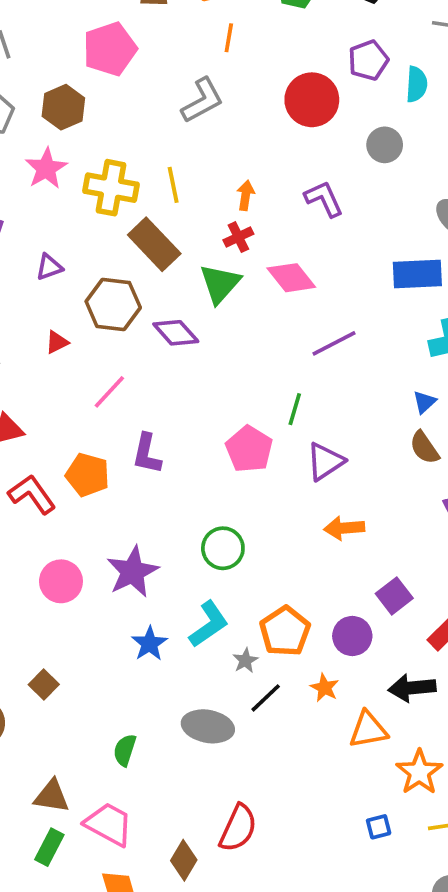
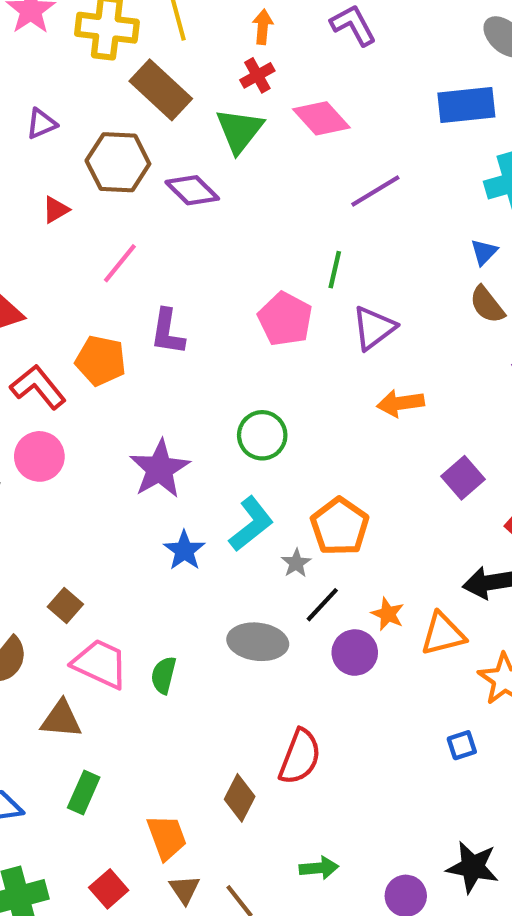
pink circle: (61, 581) -> (39, 456), moved
purple circle: (352, 636) -> (355, 653), moved
orange star: (324, 688) -> (388, 614), moved
brown triangle: (52, 796) -> (61, 719), moved
pink trapezoid: (109, 824) -> (100, 664), moved

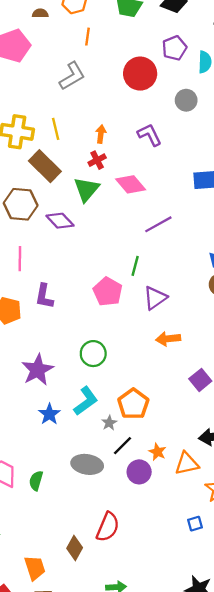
pink line: (120, 263) -> (20, 259), turned -40

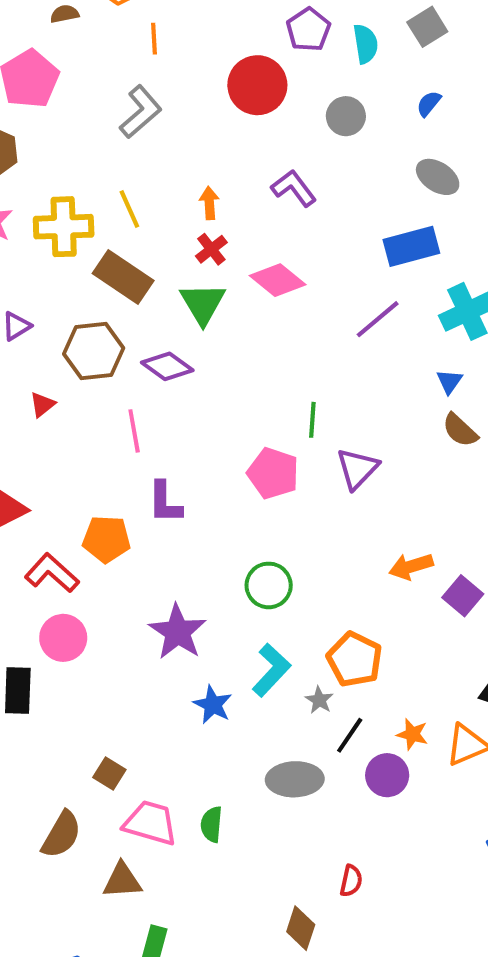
purple line: (158, 224) -> (378, 319), moved
pink line: (20, 259) -> (134, 431), moved
orange arrow: (168, 339) -> (411, 566), moved
red semicircle: (108, 527) -> (351, 881), size x0.6

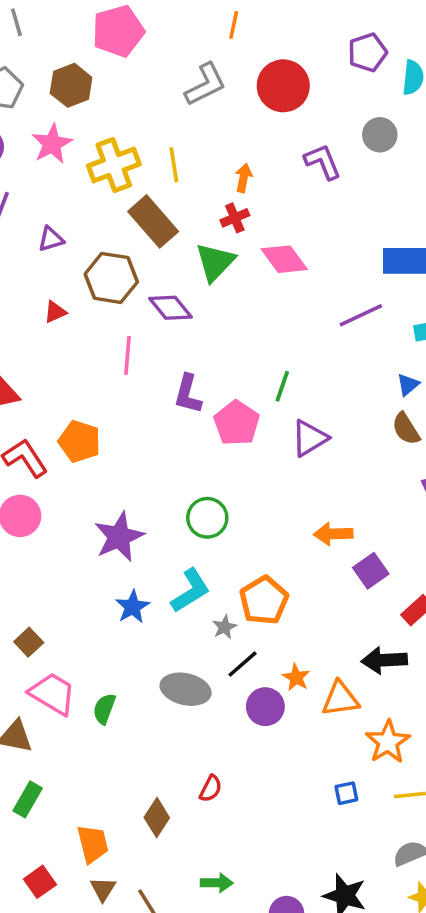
red circle: (257, 85) -> (283, 86), moved
purple L-shape: (294, 188) -> (323, 162), moved
yellow cross: (64, 227) -> (114, 165), turned -33
purple L-shape: (165, 502) -> (188, 394), moved

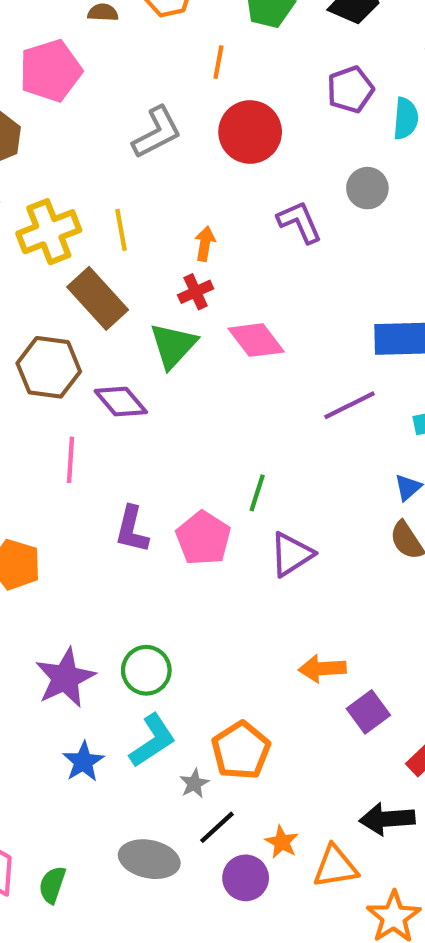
orange line: (234, 25) -> (218, 62), moved
purple L-shape: (188, 394) -> (132, 529), moved
green circle: (207, 518) -> (146, 670), moved

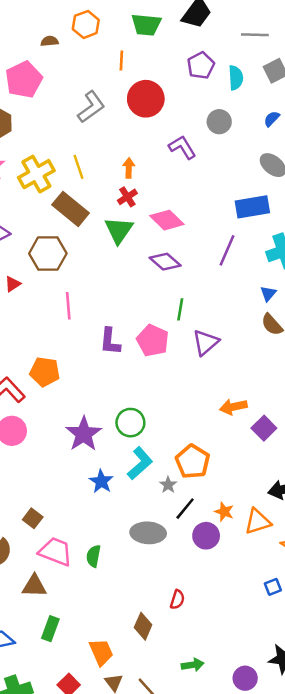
purple diamond: (121, 402) -> (165, 262), moved
purple line: (349, 405) -> (227, 250), turned -32

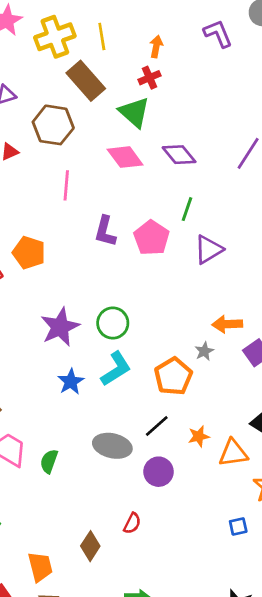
pink diamond: (167, 220) -> (125, 157), moved
green triangle: (119, 230) -> (134, 112), turned -32
gray star: (168, 485) -> (204, 351), moved
orange star: (224, 512) -> (199, 436), turned 30
purple circle: (206, 536) -> (159, 472), moved

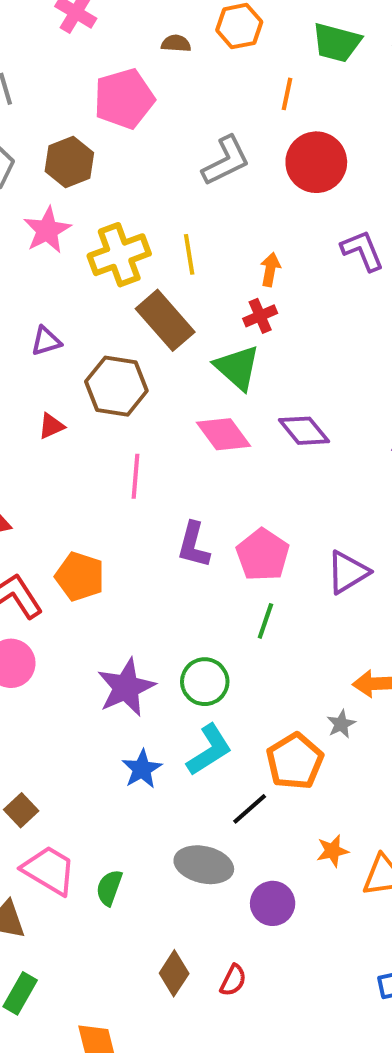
green line: (187, 209) -> (265, 621), moved
black line: (157, 426) -> (250, 809), moved
brown diamond: (90, 546) -> (174, 973), moved

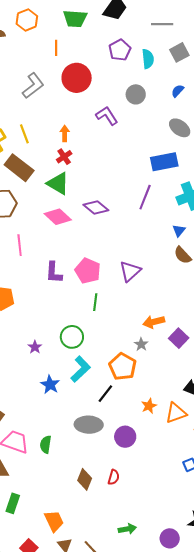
purple star: (126, 687) -> (35, 347), size x0.5

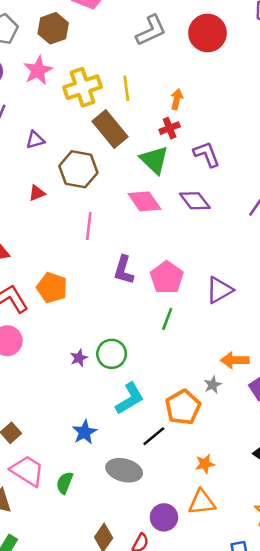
purple L-shape: (107, 116) -> (207, 154), moved
green circle: (72, 337) -> (112, 354), moved
blue star: (50, 385) -> (85, 432), moved
orange triangle: (176, 413) -> (202, 502), moved
purple circle: (125, 437) -> (164, 517), moved

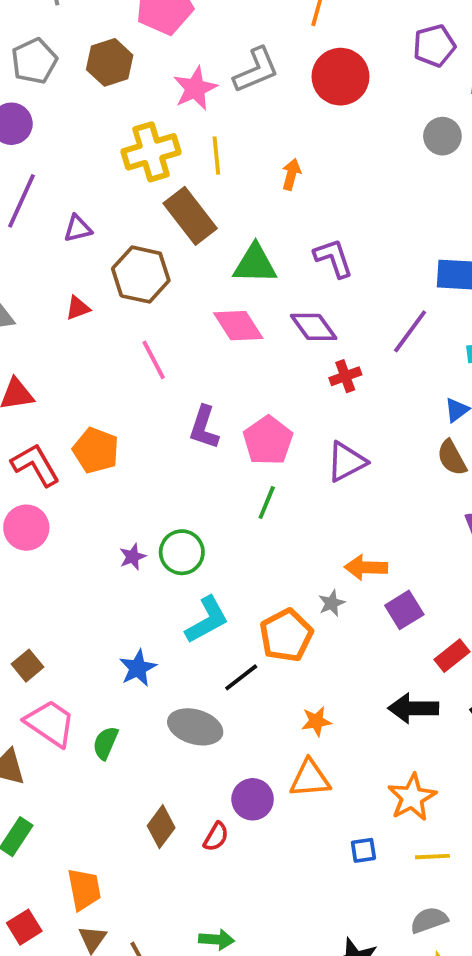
pink star: (38, 70) -> (195, 88), moved
red cross: (170, 128) -> (345, 376), moved
green triangle: (154, 160) -> (255, 264), turned -44
pink line: (89, 226) -> (154, 360), turned -36

